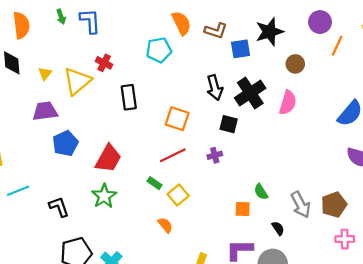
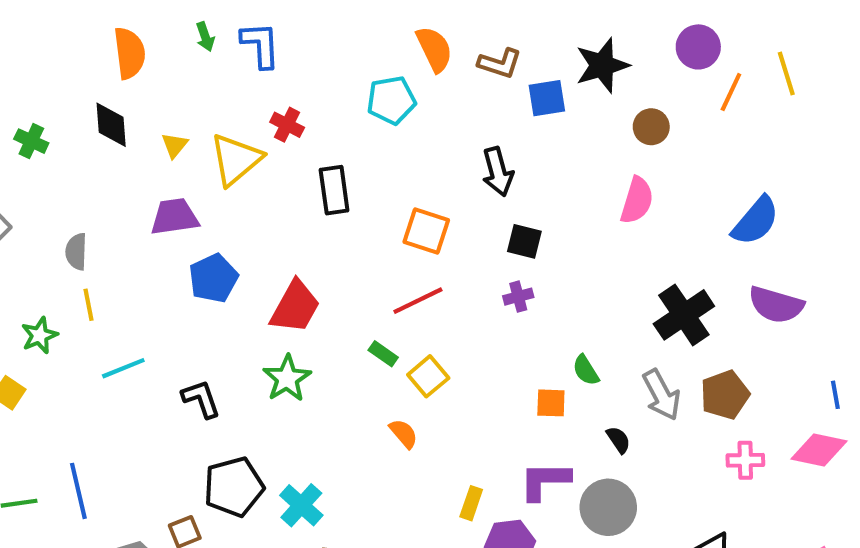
black cross: (250, 93) -> (684, 315), moved
purple cross: (215, 155) -> (518, 297), moved

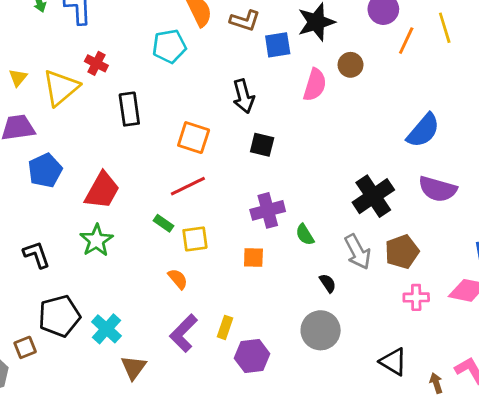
pink semicircle: (637, 200) -> (315, 85), moved
purple cross: (518, 297) -> (268, 210), moved, size x1.6
yellow square: (428, 376) -> (195, 239), turned 32
orange square: (551, 403) -> (253, 258), moved
purple L-shape: (545, 481) -> (184, 333), moved, turned -45

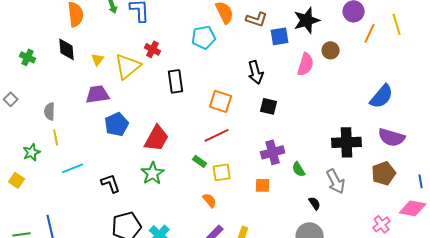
black cross: (373, 196) -> (347, 142), turned 32
brown pentagon: (402, 252) -> (384, 173), moved
pink cross: (416, 297) -> (382, 224), moved, turned -36

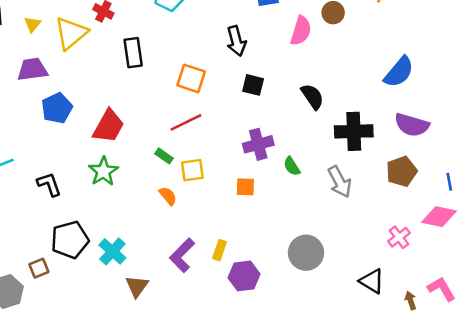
orange semicircle: (210, 200) -> (168, 196), moved
black semicircle: (315, 203) -> (312, 97), moved, size x1.5

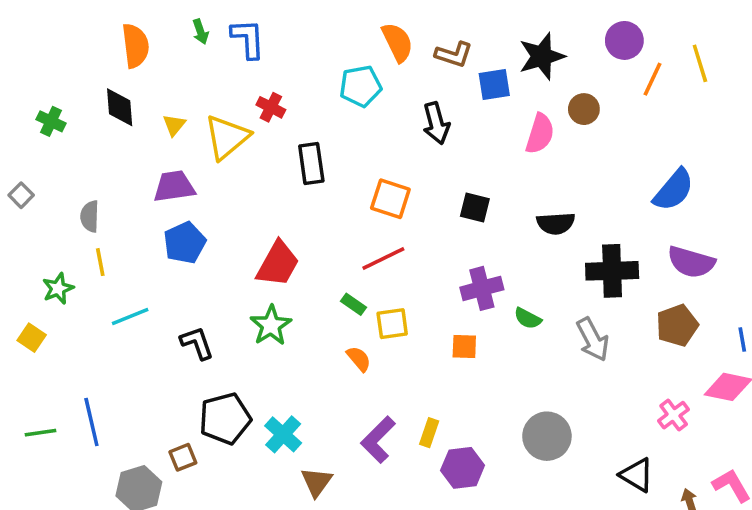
black arrow: (236, 41) -> (436, 123), moved
black semicircle: (312, 97) -> (556, 223), turned 120
blue pentagon: (57, 108) -> (185, 243), moved
green semicircle: (292, 166) -> (528, 318), turned -30

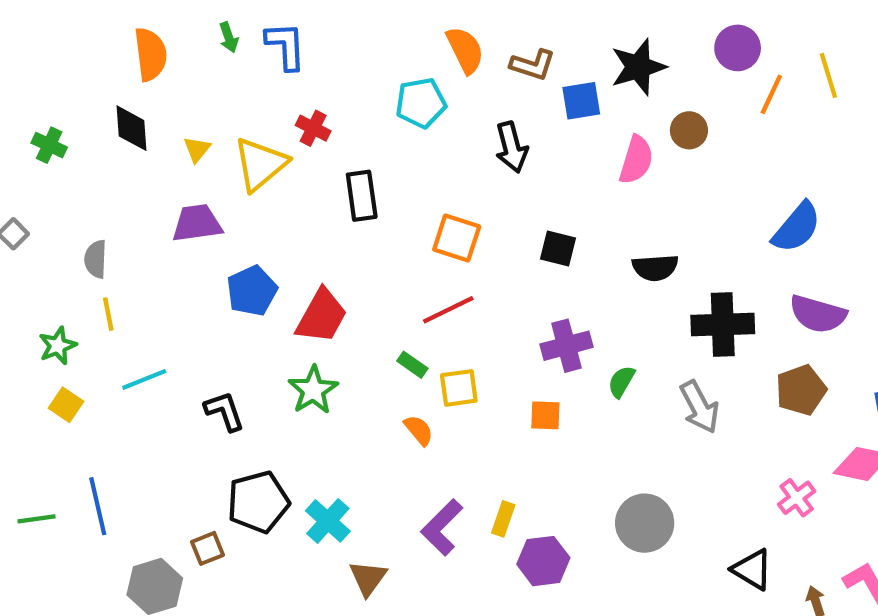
blue pentagon: (185, 243) -> (252, 291), moved
green semicircle: (528, 318) -> (621, 382), turned 92
yellow square: (32, 338) -> (66, 405), moved

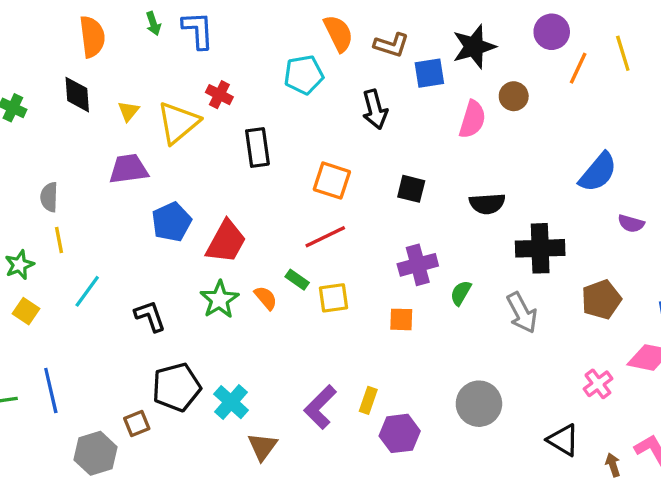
purple semicircle: (818, 314) -> (631, 224), moved, size x0.6
cyan line: (144, 379) -> (87, 291), turned -32
orange semicircle: (419, 430) -> (266, 298), moved

